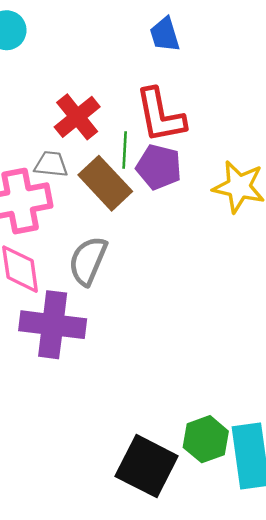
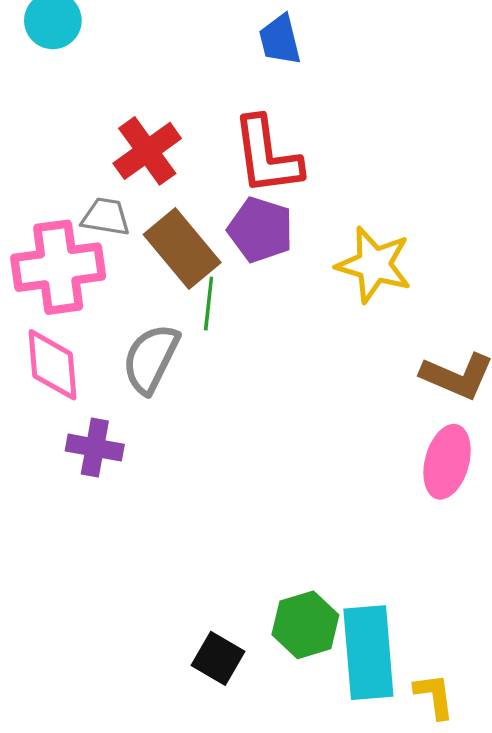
green line: (125, 150) -> (209, 304), moved
purple cross: (53, 325) -> (95, 448), size x0.6
black square: (147, 466) -> (218, 658), size x0.6

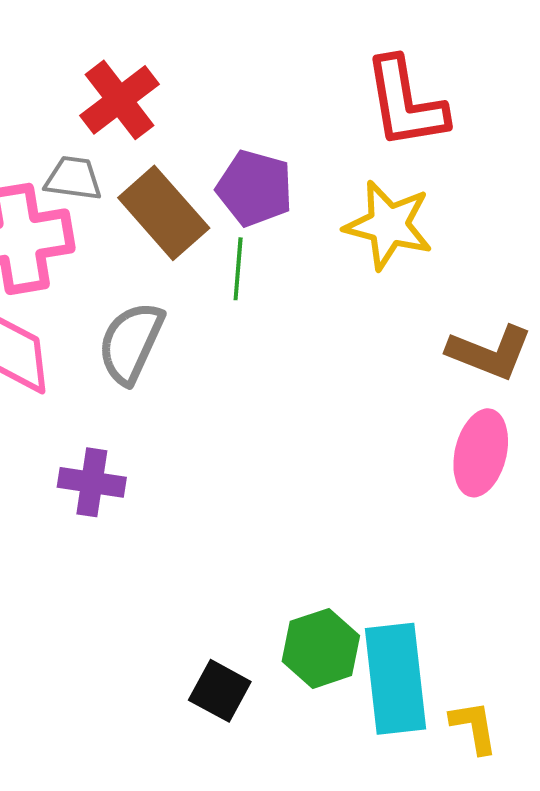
red L-shape: (267, 156) -> (405, 103), moved
green line: (209, 304) -> (238, 269), moved
purple cross: (95, 448) -> (92, 482), moved

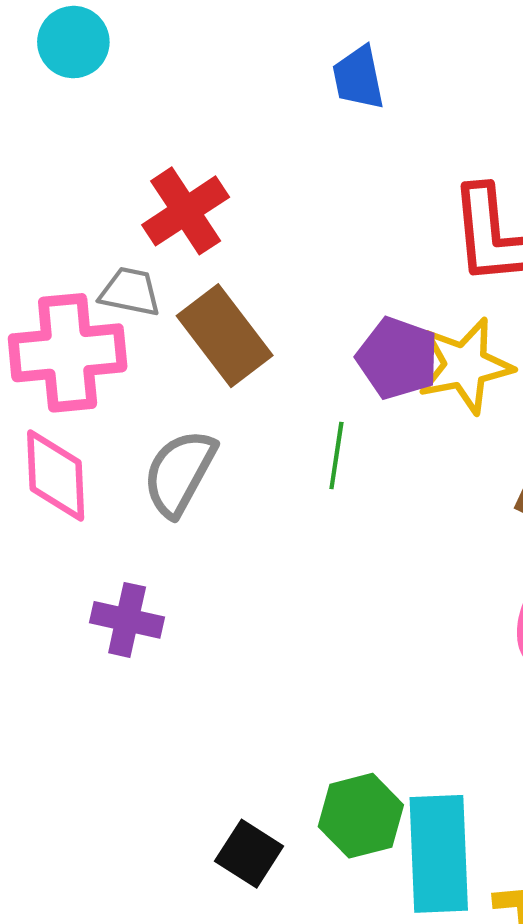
purple pentagon: (255, 188) -> (398, 358), moved
yellow star: (388, 225) -> (465, 366), turned -30
green line: (238, 269) -> (336, 455), moved

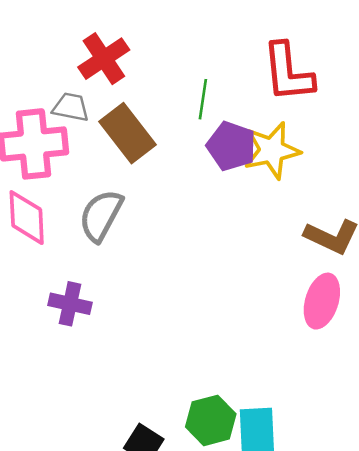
green line: (336, 455) -> (203, 99), moved

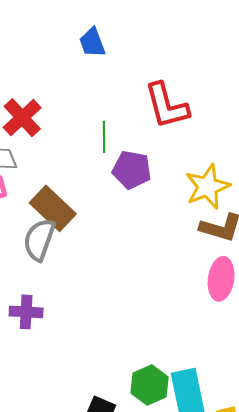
brown rectangle: (128, 133) -> (53, 208), moved
yellow star: (272, 150) -> (207, 187), moved

